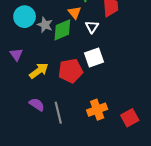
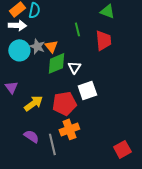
orange triangle: (75, 13) -> (51, 46), moved
gray star: (45, 25) -> (37, 46), moved
white triangle: (92, 27) -> (74, 67), moved
orange cross: (97, 110) -> (69, 129), moved

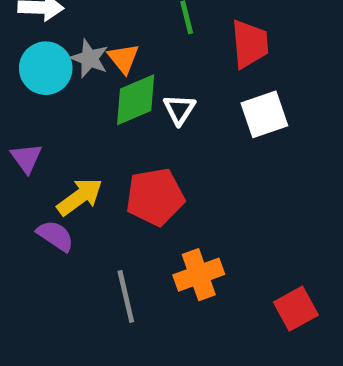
white square: (87, 90) -> (264, 114), moved
orange cross: (69, 129) -> (199, 275), moved
purple semicircle: (31, 136) -> (55, 236), moved

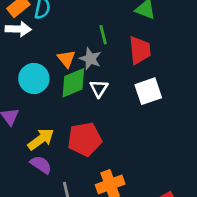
gray star: (89, 58) -> (90, 59), moved
cyan circle: (46, 68) -> (34, 79), moved
purple semicircle: (55, 236) -> (41, 165), moved

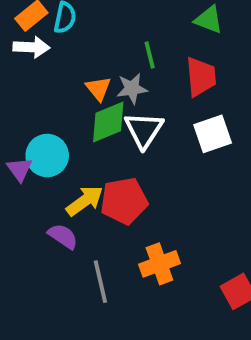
gray star: (90, 59) -> (132, 89), turned -30
cyan circle: (34, 79) -> (47, 156), moved
white triangle: (99, 88) -> (144, 130), size x1.5
yellow arrow: (41, 139) -> (85, 201), moved

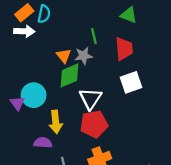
white triangle: (144, 130) -> (90, 99), moved
yellow arrow: (85, 201) -> (56, 122), turned 120
red pentagon: (124, 201) -> (94, 124), moved
purple semicircle: (63, 236) -> (43, 143), turned -30

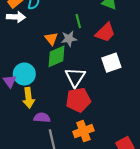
red trapezoid: (124, 49) -> (105, 32), turned 50
yellow arrow: (56, 122) -> (28, 98), moved
purple semicircle: (43, 143) -> (42, 118), moved

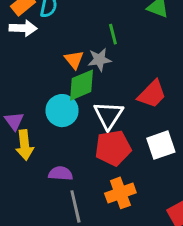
red trapezoid: (105, 32) -> (152, 94), moved
white square: (111, 63) -> (161, 145), moved
cyan circle: (24, 74) -> (62, 111), moved
yellow arrow: (28, 98) -> (25, 145), moved

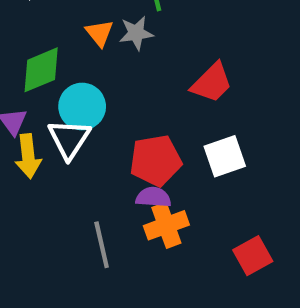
green diamond: (81, 85) -> (41, 70), moved
white triangle: (108, 115) -> (69, 139), moved
purple semicircle: (61, 173) -> (153, 197), moved

